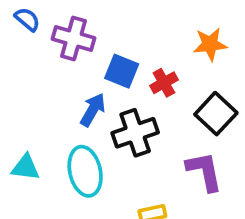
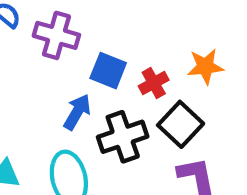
orange star: (210, 44) -> (205, 66), moved
black square: (216, 114) -> (181, 124), moved

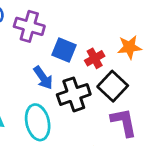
blue arrow: (77, 112) -> (43, 78), turned 115

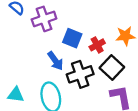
purple cross: (29, 26) -> (44, 19), turned -35

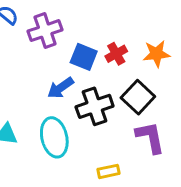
red cross: (97, 45) -> (116, 54), moved
blue arrow: (55, 61) -> (60, 88), turned 90

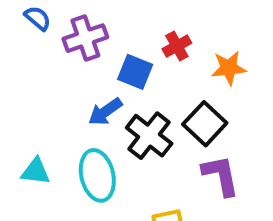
red cross: (116, 54) -> (177, 46), moved
black cross: (95, 106) -> (149, 136), turned -33

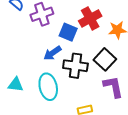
red cross: (177, 46) -> (90, 18), size x1.5
black cross: (149, 136) -> (75, 66), turned -30

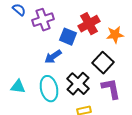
black cross: (75, 66) -> (78, 84), moved, turned 35

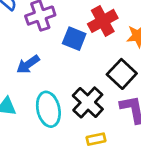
blue arrow: (53, 57) -> (28, 64), moved

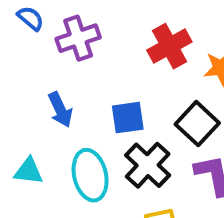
blue square: (74, 39) -> (128, 118), moved, turned -30
blue arrow: (28, 64) -> (60, 110), turned -80

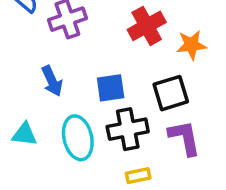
black square: (197, 124) -> (171, 93), turned 30
black cross: (148, 165) -> (128, 129), turned 36

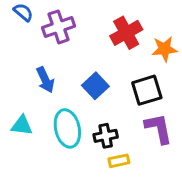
blue square: (111, 88) -> (95, 86), turned -35
black cross: (128, 129) -> (106, 136), moved, size x0.7

